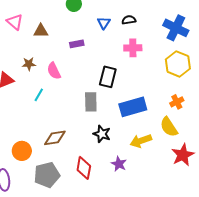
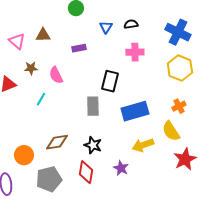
pink triangle: (15, 22) -> (17, 41), moved
black star: (102, 134) -> (93, 145), moved

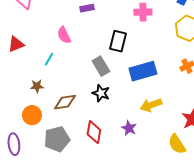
brown star: (31, 68) -> (37, 86), moved
gray rectangle: (93, 106) -> (101, 66), turned -30
yellow semicircle: (171, 131) -> (177, 144), moved
black star: (93, 145) -> (101, 93), moved

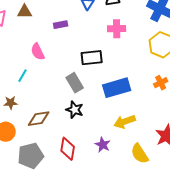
black rectangle: (118, 41) -> (92, 58), turned 70
yellow semicircle: (177, 144) -> (140, 154), moved

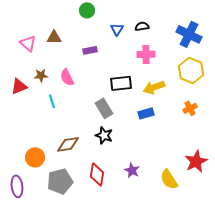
cyan line: (23, 76) -> (52, 101), turned -48
blue rectangle: (117, 88) -> (146, 113), size x0.6
brown star: (11, 103) -> (41, 75), moved
yellow arrow: (125, 122) -> (154, 87), moved

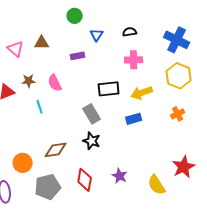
blue triangle: (117, 29) -> (97, 35), moved

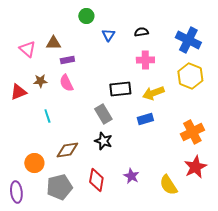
purple rectangle: (78, 56) -> (67, 60), moved
cyan line: (40, 107) -> (47, 116), moved
orange cross: (178, 114) -> (192, 132), moved, size x1.6

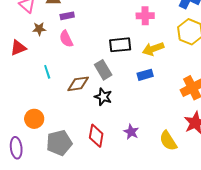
brown star: (40, 81) -> (39, 29), moved
brown diamond: (67, 150) -> (78, 84), moved

